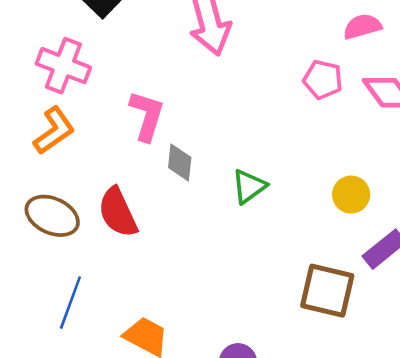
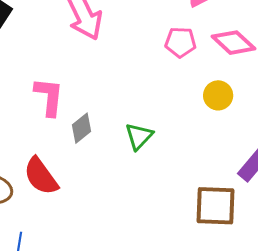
gray diamond: (180, 163) -> (82, 128), turned 56
yellow circle: (351, 195) -> (218, 95), moved

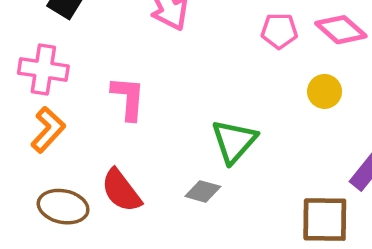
gray diamond: (82, 128) -> (203, 191), moved, turned 56
green triangle: (139, 136) -> (234, 141), size x1.4

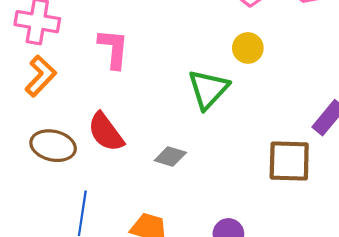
yellow circle: (325, 91) -> (248, 48), moved
gray diamond: (203, 191) -> (170, 157), moved

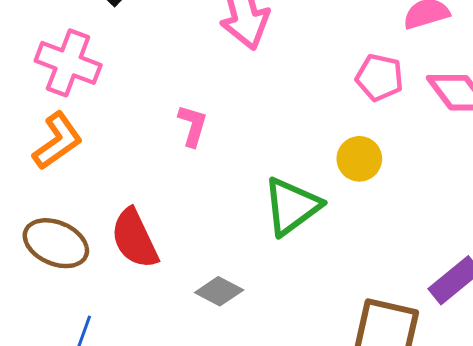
pink L-shape: (113, 49) -> (193, 126), moved, size x0.7

